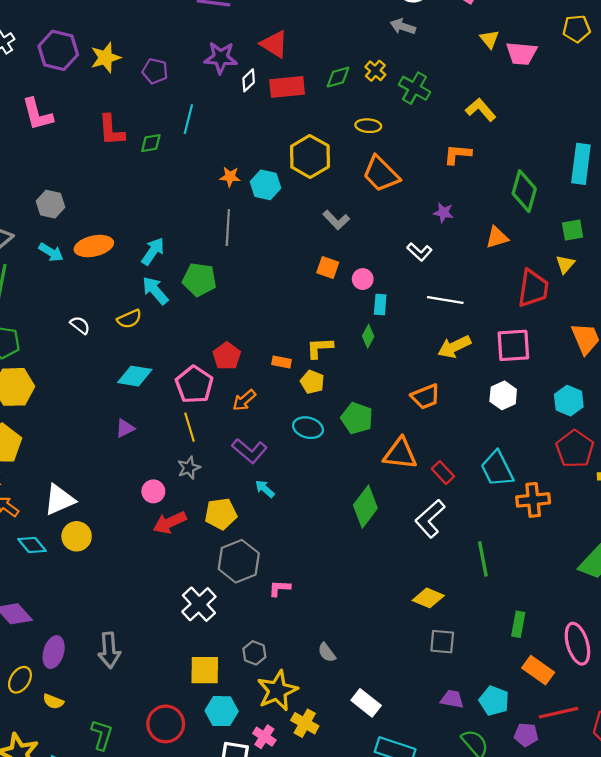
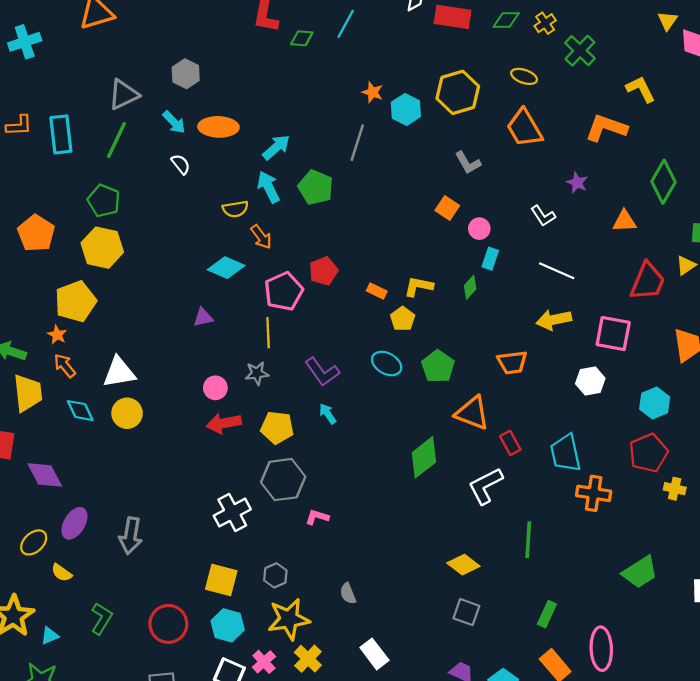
orange L-shape: (458, 154) -> (606, 128), size x1.4
white semicircle: (80, 325) -> (181, 164), moved
orange arrow: (244, 400) -> (261, 237), moved, turned -100

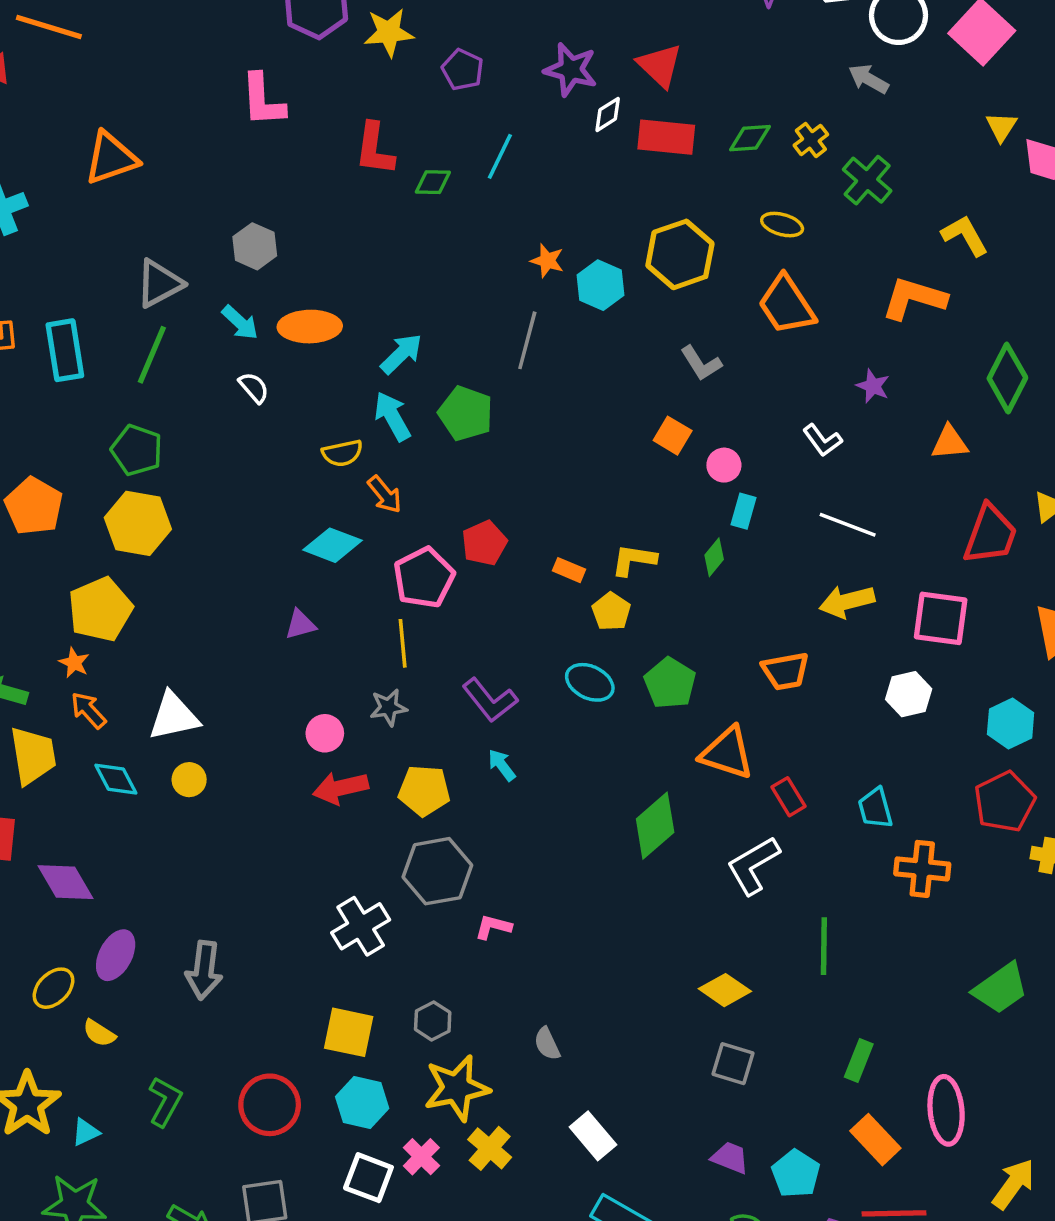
yellow circle: (127, 413) -> (189, 780), size x0.7
cyan trapezoid: (565, 453) -> (875, 808), size x0.7

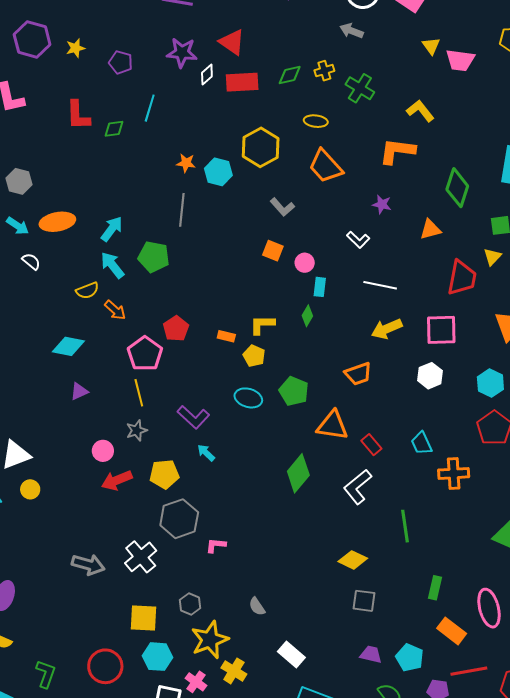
yellow star: (389, 33) -> (75, 48), size x0.7
yellow cross: (811, 140) -> (324, 71), turned 30
cyan diamond: (333, 545) -> (68, 346), moved
gray arrow: (204, 970) -> (88, 565), moved, turned -72

